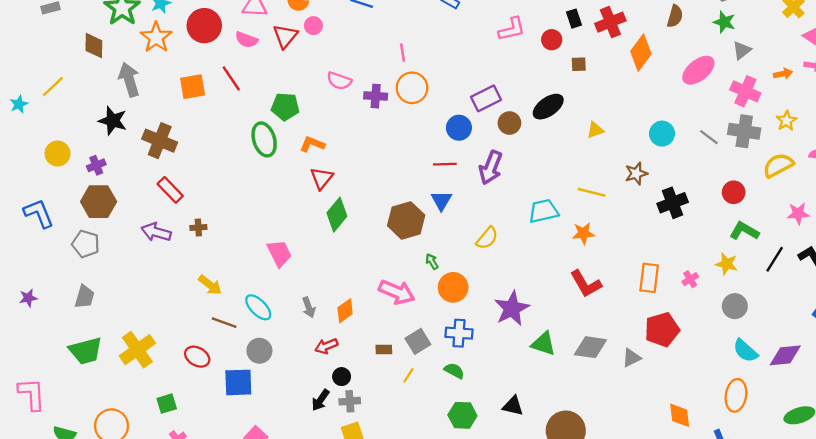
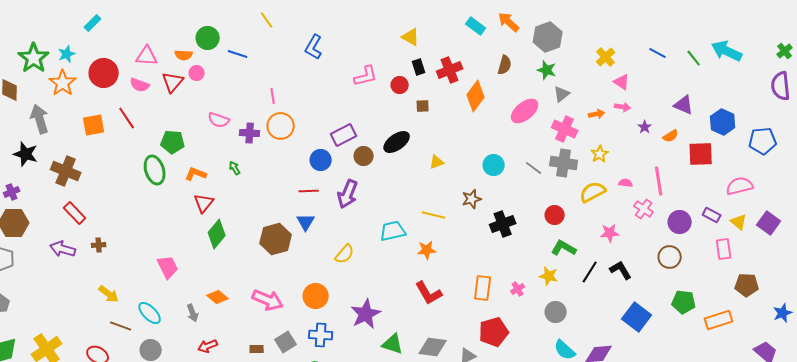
green arrow: (432, 262) -> (235, 168), moved
orange diamond: (345, 311) -> (218, 297), moved, turned 75

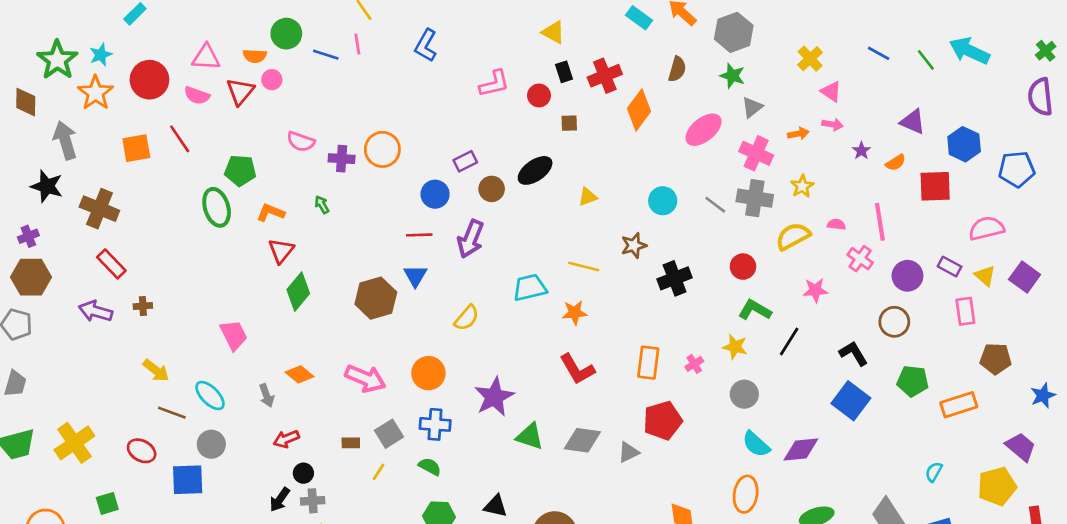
pink line: (273, 96) -> (357, 44), moved
purple rectangle: (344, 135) -> (465, 161), size x0.7
black L-shape: (621, 270) -> (854, 353), moved

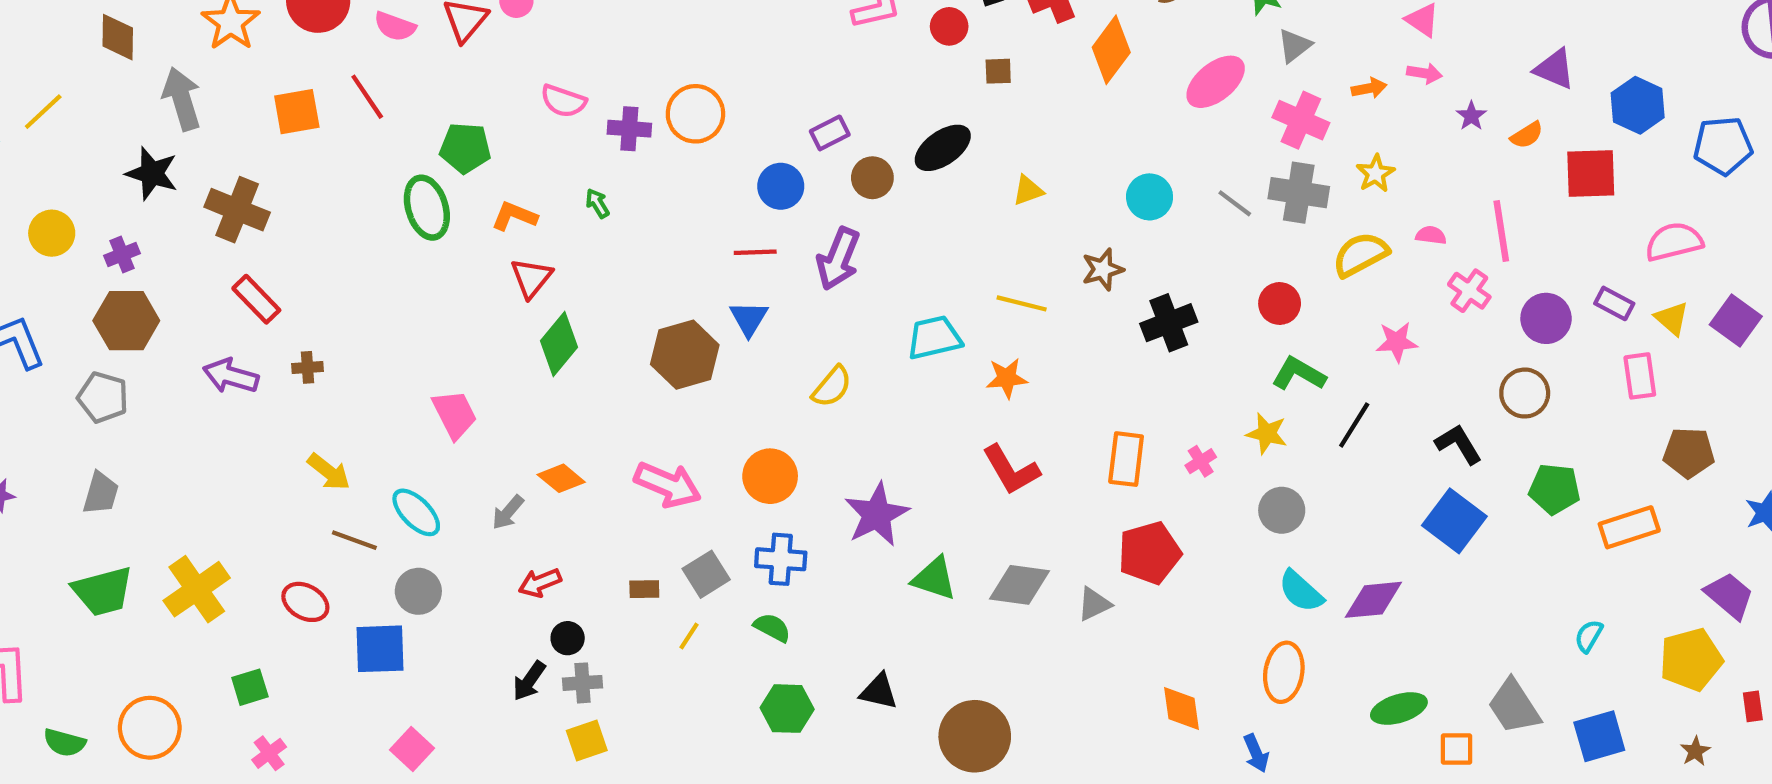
gray arrow: (267, 396) -> (508, 512), turned 60

